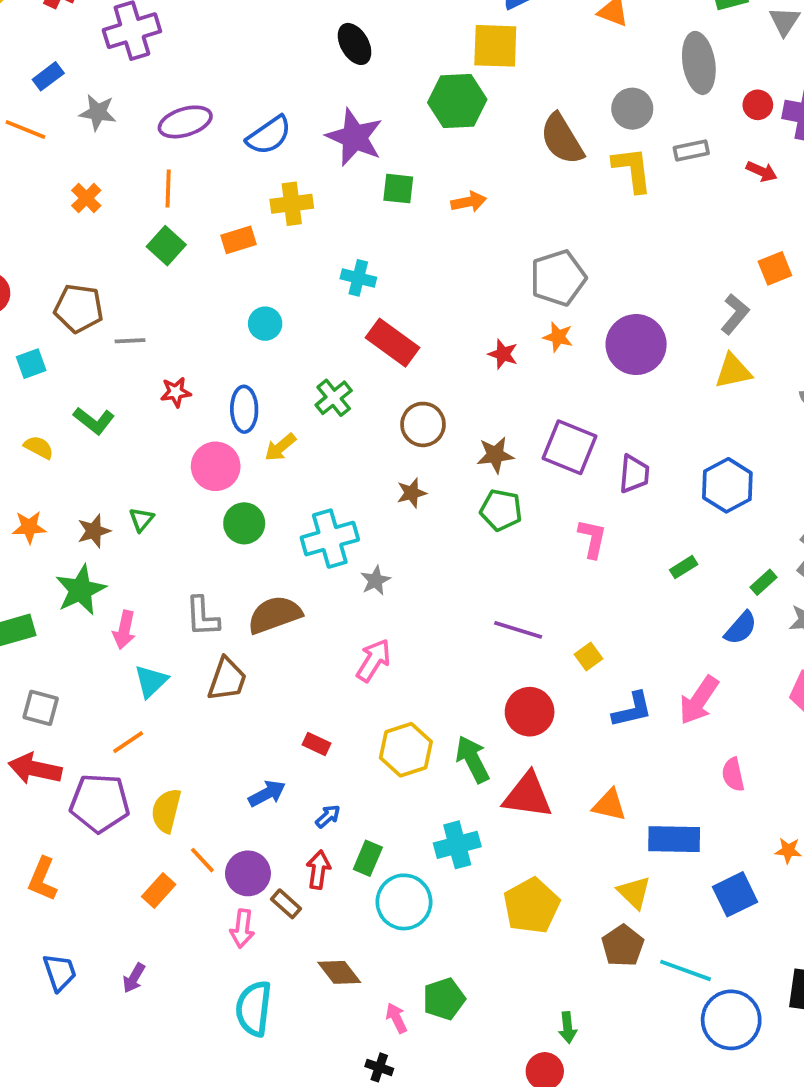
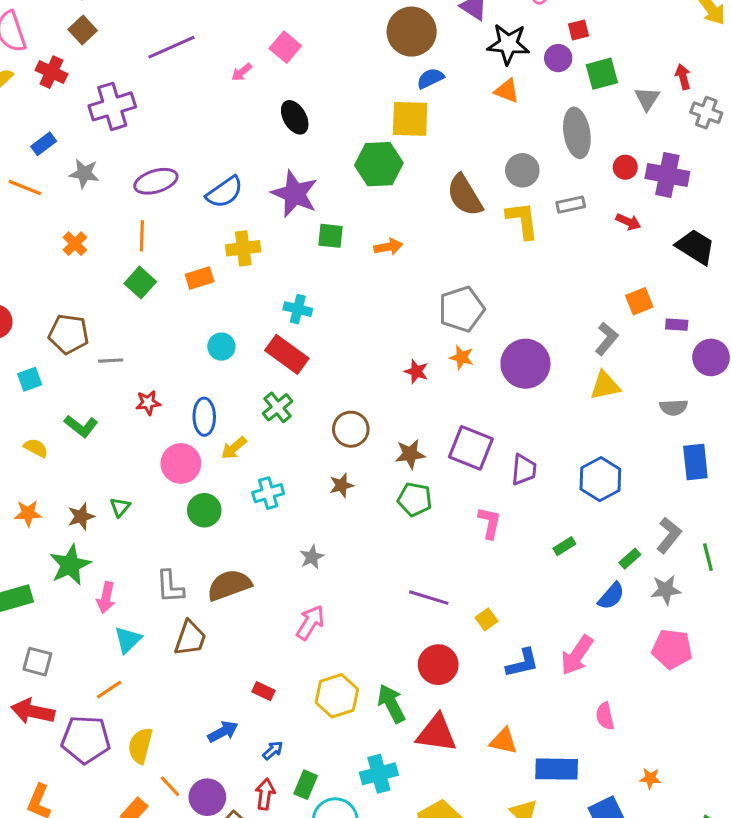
red rectangle: (393, 343) -> (287, 354), moved
cyan cross: (330, 539) -> (268, 493), moved, size x0.7

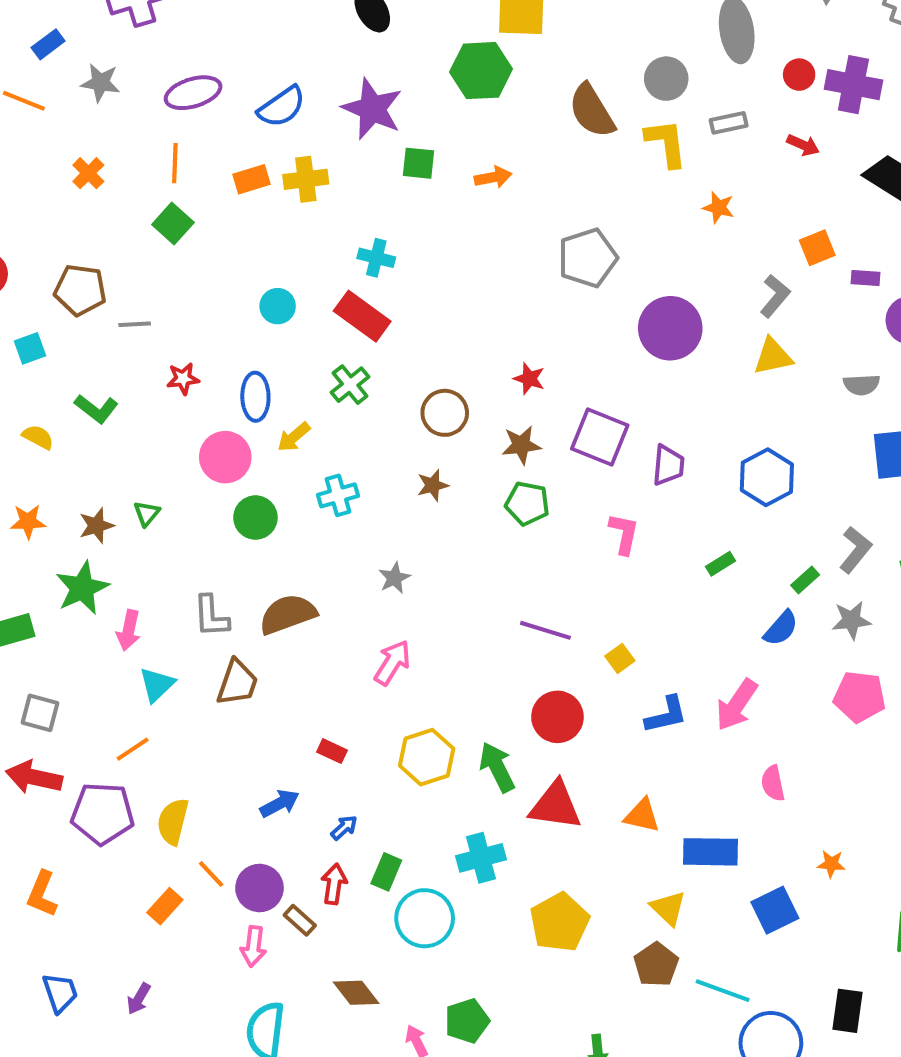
orange rectangle: (200, 278) -> (251, 179), moved
orange star: (462, 357) -> (719, 207), moved
red star: (416, 371) -> (529, 379), moved

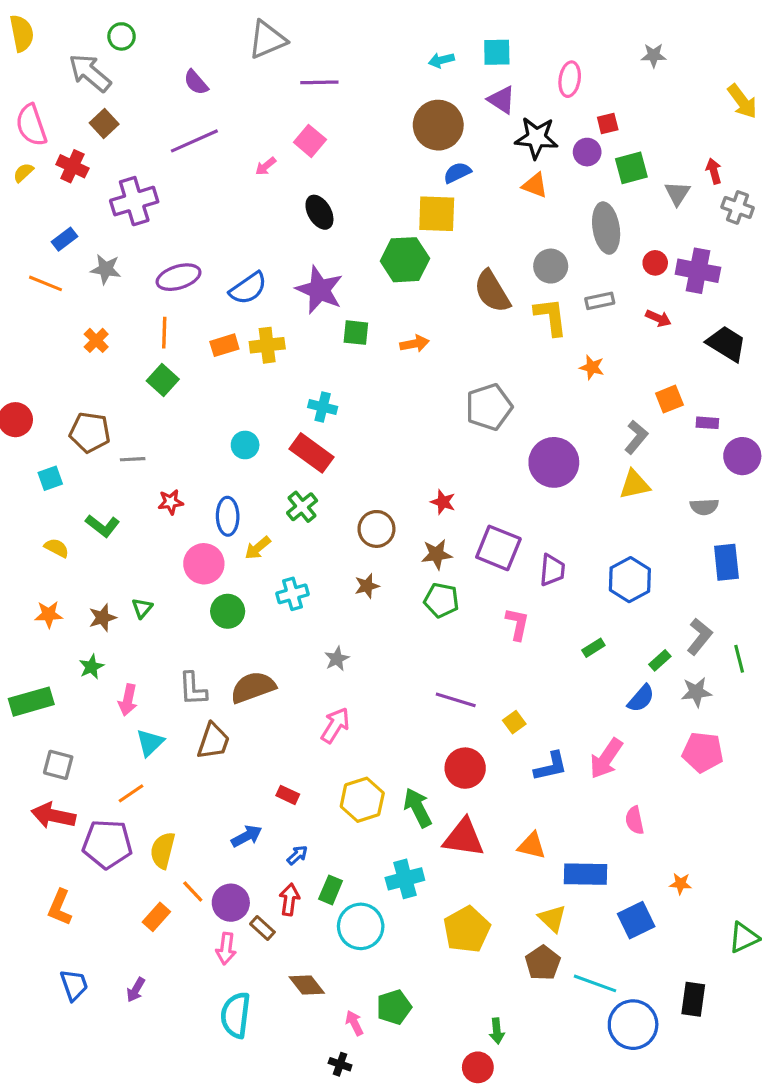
green star: (82, 588) -> (91, 667), size x0.6

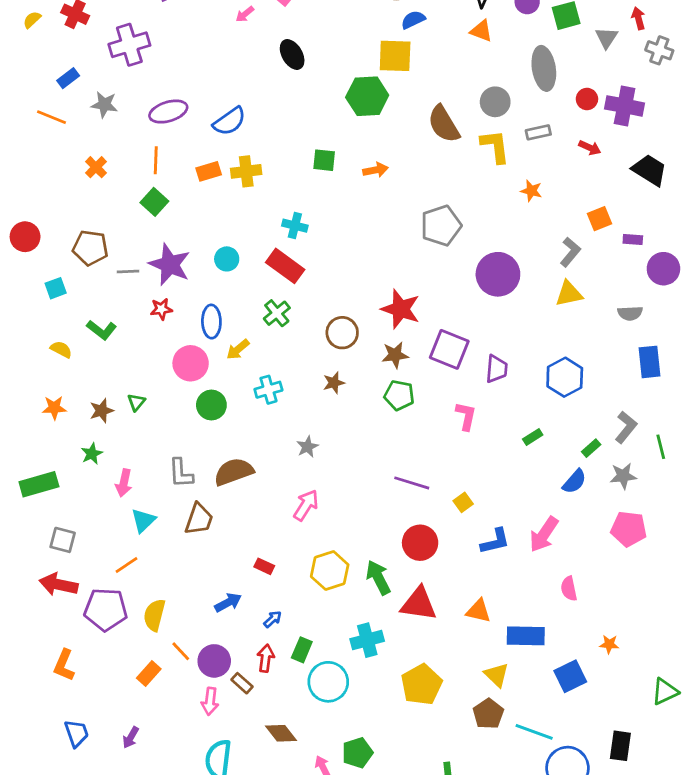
purple star: (319, 290) -> (170, 265), moved
red star: (443, 502) -> (401, 309), size x1.8

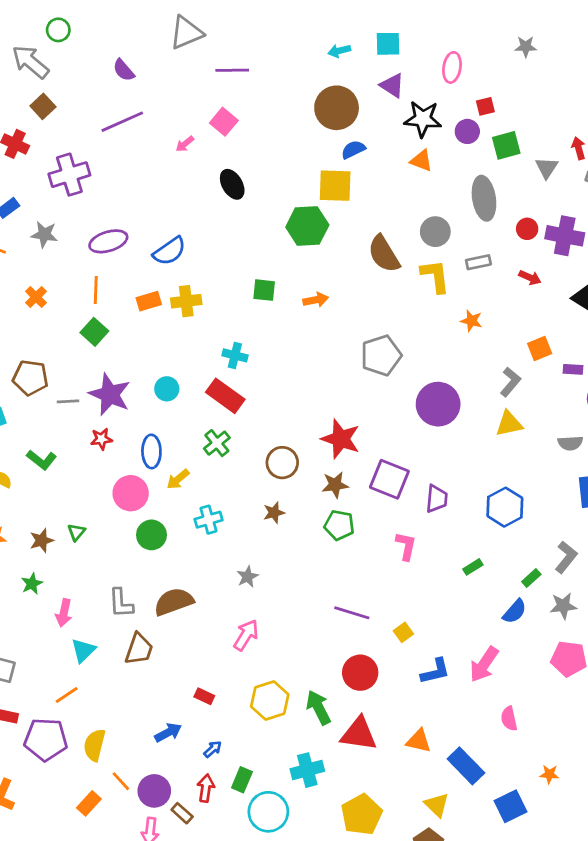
blue rectangle: (526, 636) -> (466, 766), turned 45

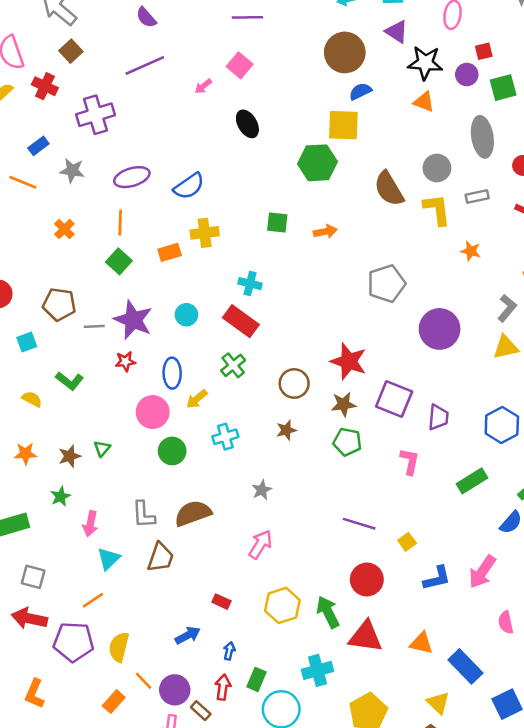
orange rectangle: (149, 301) -> (170, 252), moved
green rectangle: (473, 567) -> (472, 481), size x1.6
blue arrow: (213, 749) -> (229, 651), turned -36

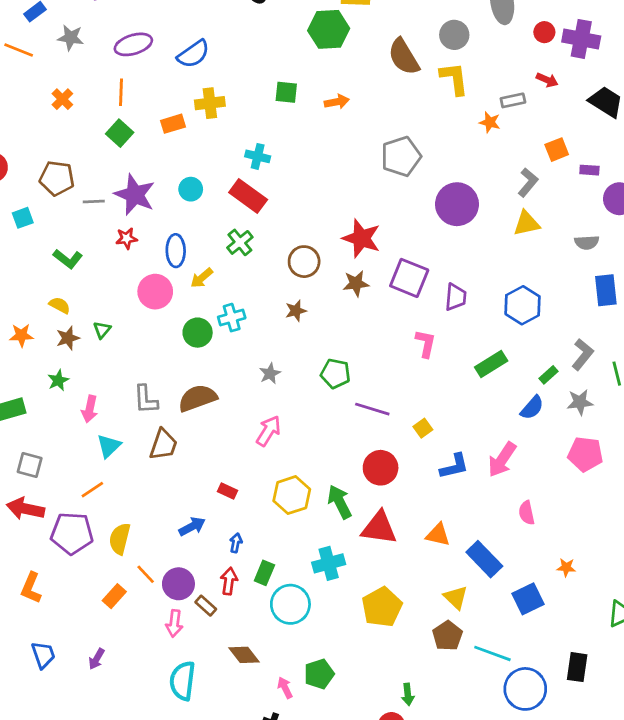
gray rectangle: (477, 197) -> (513, 100), moved
yellow semicircle: (32, 399) -> (60, 305), moved
green pentagon: (347, 442) -> (335, 374), moved
green circle: (172, 451) -> (198, 333), moved

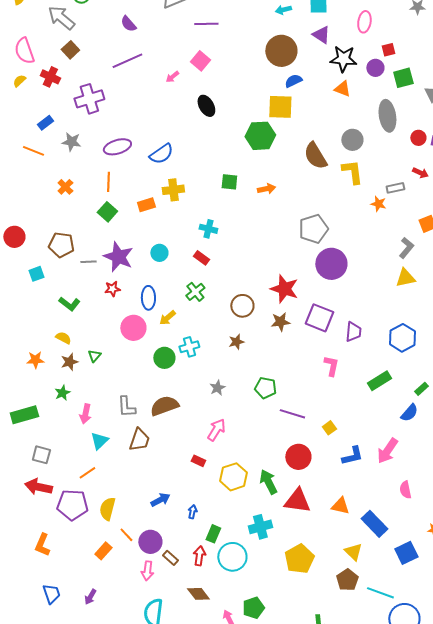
red rectangle: (248, 196) -> (201, 258), size x0.6
purple circle: (457, 204) -> (331, 264), moved
red rectangle: (228, 491) -> (198, 461), moved
red arrow: (229, 581) -> (199, 556), moved

